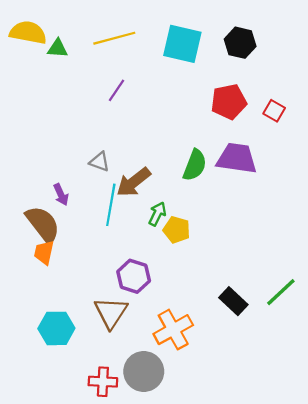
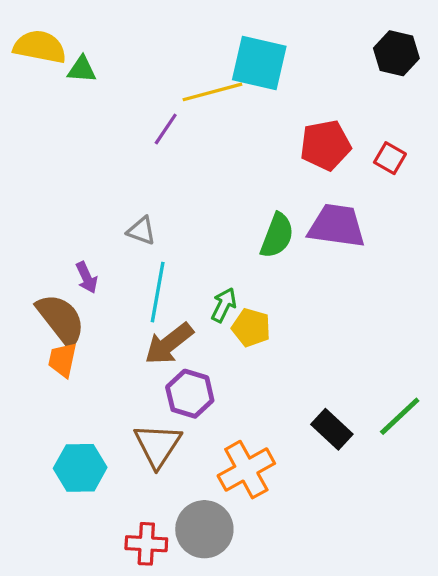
yellow line: (114, 38) -> (212, 92), moved
black hexagon: (240, 43) -> (396, 53), moved
brown arrow: (134, 182) -> (169, 344), moved

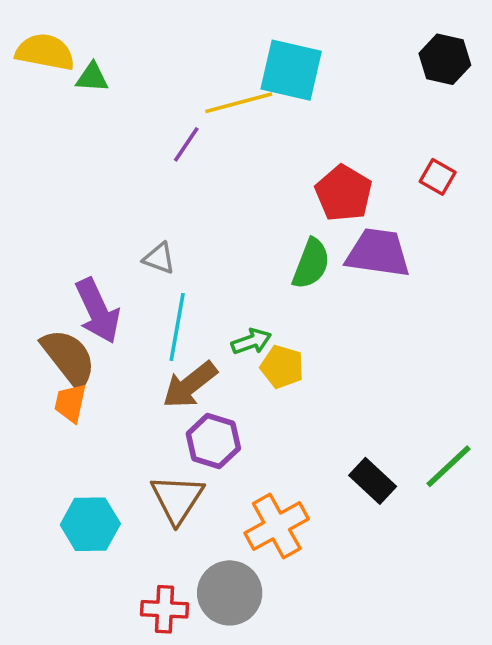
red pentagon: (325, 145) -> (344, 193), moved, turned -30
purple arrow: (87, 278) -> (98, 311), size x1.8
green arrow: (224, 305) -> (251, 341), turned 44

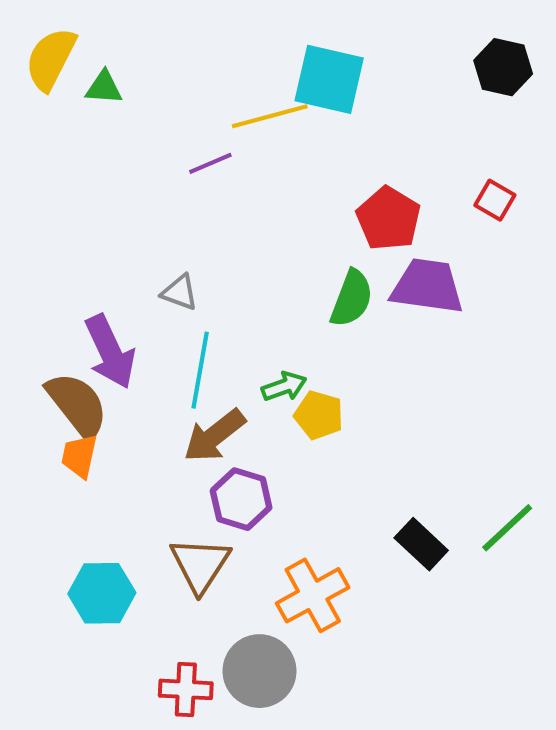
yellow semicircle: (45, 52) -> (51, 59), turned -74
purple line: (186, 144) -> (210, 163), turned 33

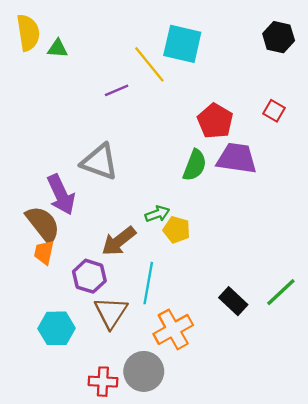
yellow semicircle: (51, 59) -> (28, 33), turned 144
yellow line: (270, 116) -> (149, 64), turned 66
gray triangle: (180, 292) -> (100, 162), size x1.8
cyan line: (200, 370) -> (148, 283), moved
purple hexagon: (241, 499) -> (89, 276), moved

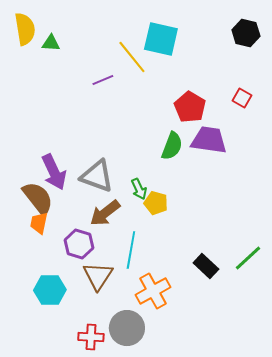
gray triangle: (100, 162) -> (97, 176), moved
green arrow: (157, 214) -> (139, 189), turned 85

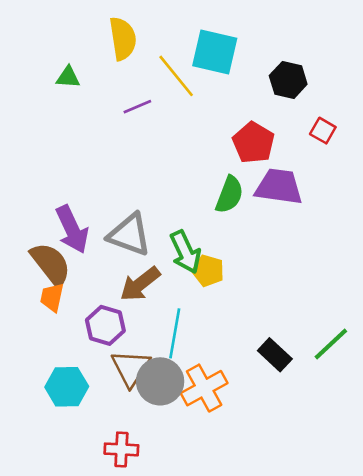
yellow semicircle: (25, 29) -> (123, 39), moved
black hexagon: (246, 33) -> (288, 80), moved
green triangle: (51, 43) -> (68, 77), moved
green arrow: (139, 189) -> (185, 252), size x1.5
gray circle: (127, 328) -> (160, 381), moved

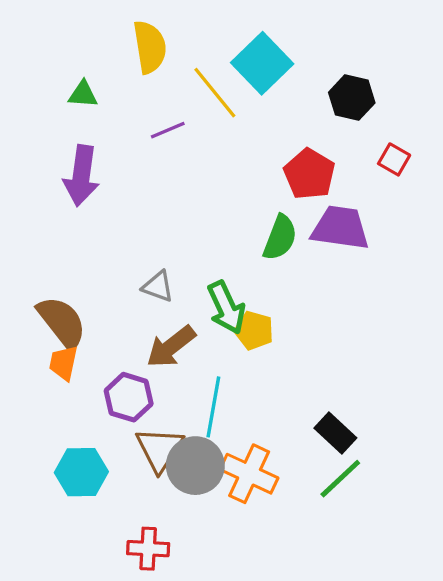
cyan square: (215, 52) -> (262, 63), turned 33
purple arrow: (72, 229) -> (81, 176), moved, turned 33
gray triangle: (129, 235) -> (158, 286), size x0.6
green line: (331, 344) -> (340, 479), moved
orange cross: (204, 388) -> (249, 474), turned -36

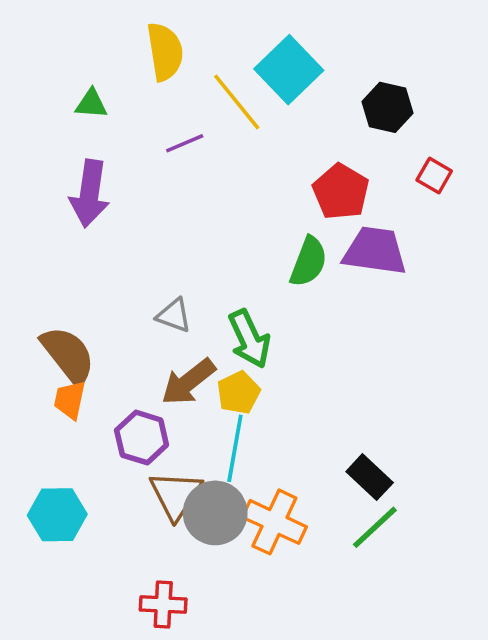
yellow pentagon: (254, 330) -> (239, 393), moved, turned 30
cyan hexagon: (81, 472) -> (57, 515), moved

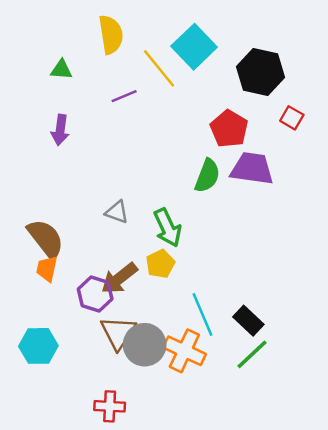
black hexagon: (387, 107) -> (260, 72), size x1.4
purple arrow: (90, 193) -> (60, 130), size x0.7
brown arrow: (188, 382) -> (119, 278), moved
cyan line: (235, 448) -> (203, 315), moved, turned -33

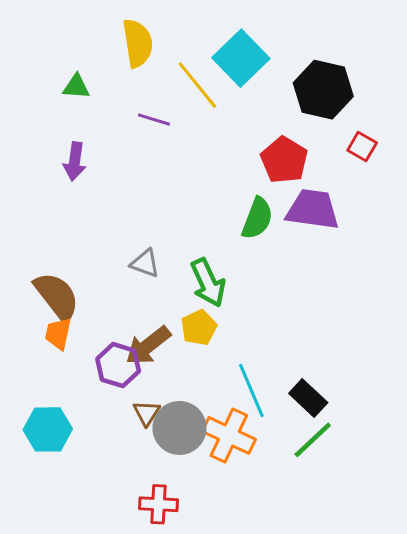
purple line: (124, 96) -> (154, 120), turned 40
brown triangle: (118, 333) -> (147, 413), size x0.6
red cross: (110, 406) -> (159, 504), moved

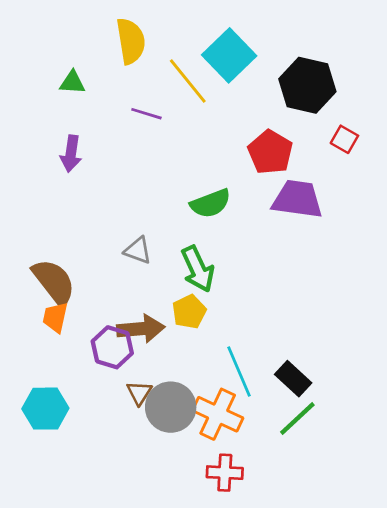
green semicircle: (257, 218) -> (211, 203), moved, turned 48
brown arrow: (148, 346) -> (141, 329), turned -147
red cross: (159, 504) -> (225, 473), moved

